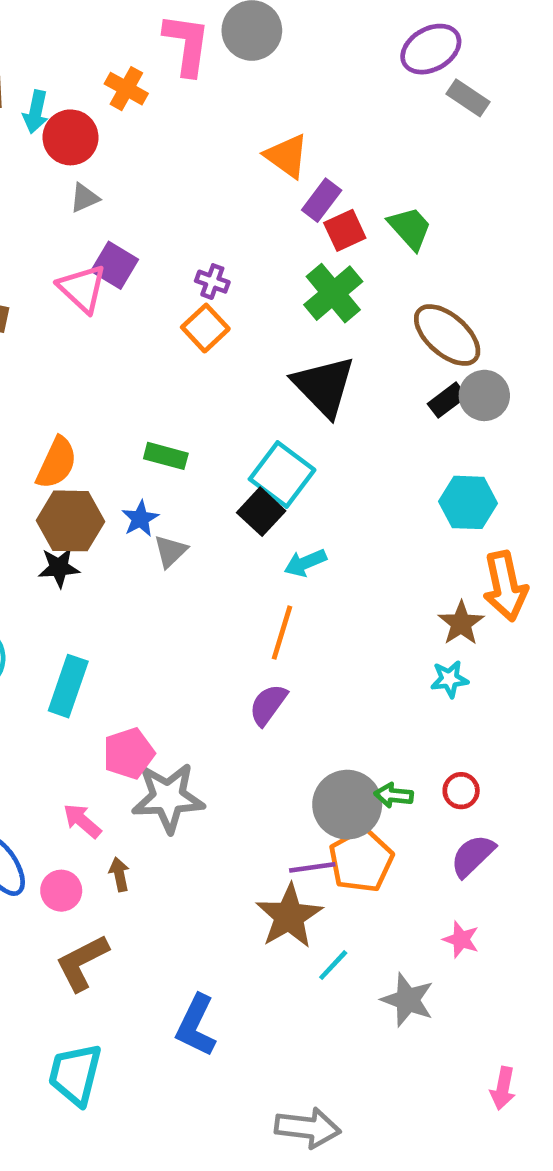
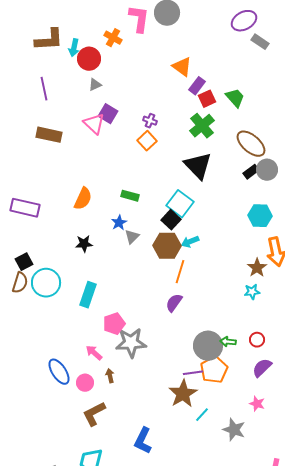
brown hexagon: (70, 521) -> (167, 246), moved

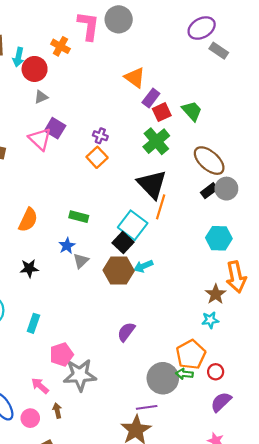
orange line: (180, 272) -> (161, 207), moved
cyan rectangle: (88, 295) -> (33, 323), size x0.7
orange pentagon: (214, 370) -> (191, 355), moved

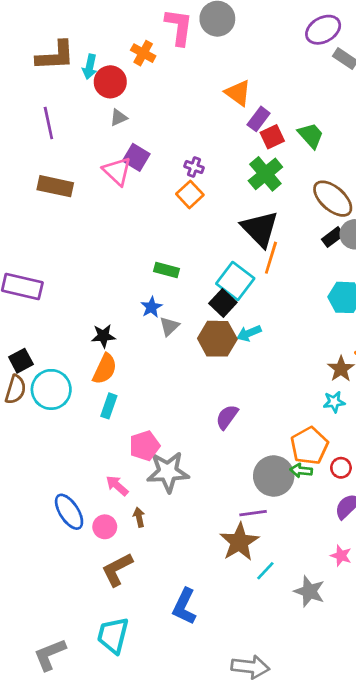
orange semicircle: (28, 220) -> (105, 369), moved

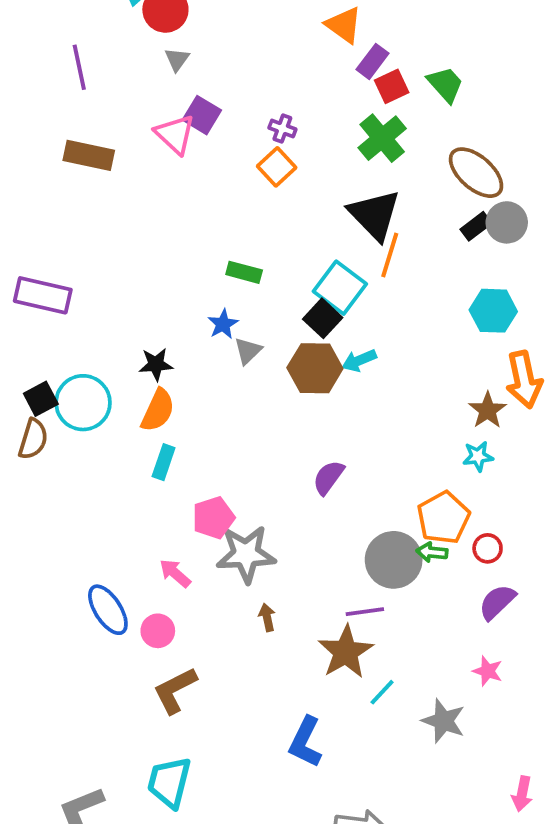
gray triangle: (118, 118) -> (177, 59), turned -30
cyan circle: (51, 389) -> (83, 403), moved
brown arrow: (139, 517) -> (267, 617), moved
blue L-shape: (184, 606) -> (305, 742), moved

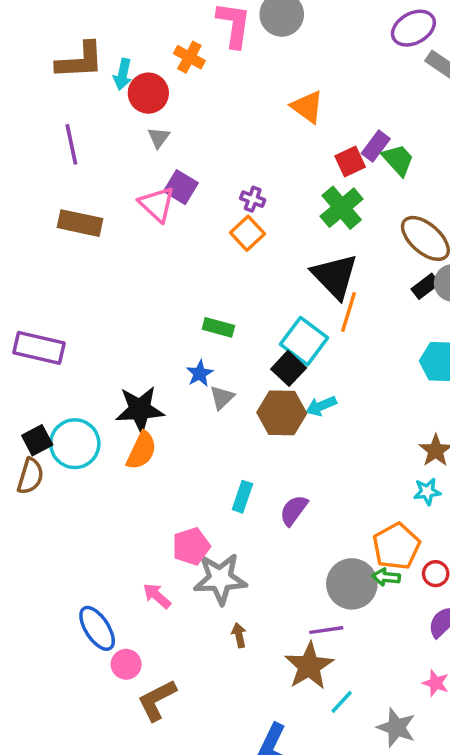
purple rectangle: (373, 61) -> (376, 146), moved
black star: (156, 364) -> (140, 409), size x1.6
cyan rectangle: (164, 462) -> (242, 497), moved
pink circle: (158, 631) -> (126, 664), moved

